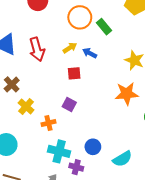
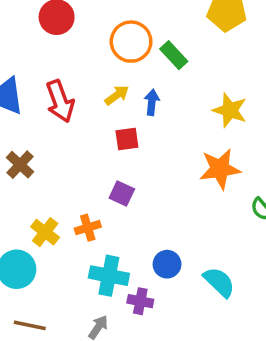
blue arrow: (90, 53) -> (152, 102), turned 72
yellow cross: (26, 106) -> (45, 232), moved
cyan semicircle: (122, 159) -> (219, 282), turned -102

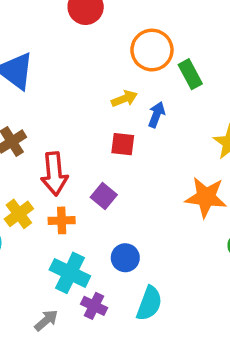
red arrow: (60, 101) -> (54, 174), moved
blue circle: (167, 264) -> (125, 258), moved
cyan semicircle: (219, 282) -> (149, 303), moved, turned 52

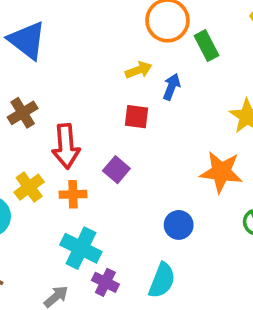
blue circle: (125, 258) -> (179, 225), moved

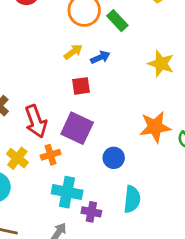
blue arrow: (171, 87) -> (100, 57), turned 60
purple square: (116, 170) -> (77, 128), size x1.6
orange star: (221, 172) -> (155, 127), moved
blue circle: (179, 225) -> (114, 158), moved

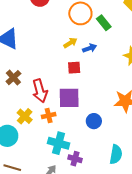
purple square: (77, 128) -> (69, 98), turned -30
cyan semicircle: (132, 199) -> (116, 154), moved

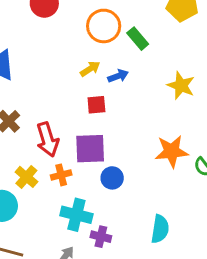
blue circle: (94, 121) -> (112, 178), moved

